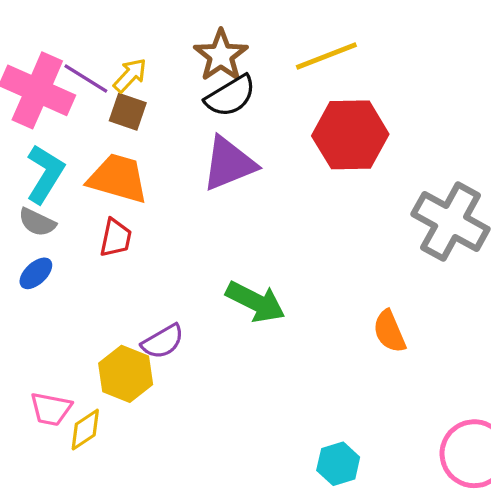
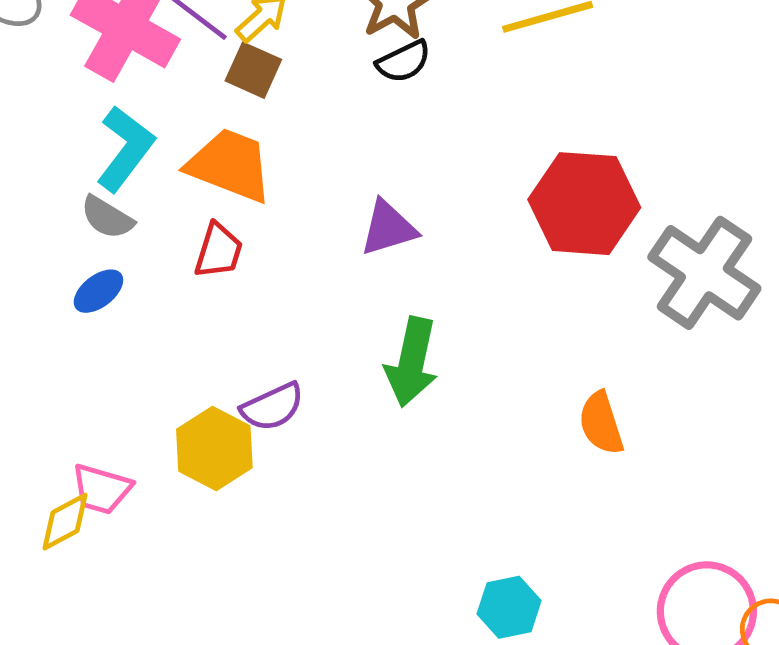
black semicircle: (230, 96) -> (404, 61), size x0.7
red hexagon: (350, 135) -> (584, 204), moved
purple triangle: (229, 164) -> (388, 228), moved, size x0.7
green arrow: (255, 302) -> (412, 362), turned 70
yellow diamond: (85, 430) -> (65, 522), moved

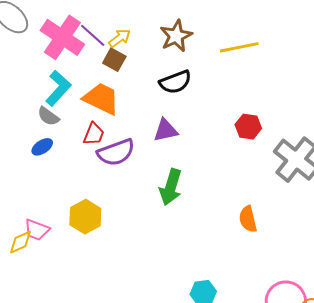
black semicircle: (404, 61) -> (175, 82), moved, size x1.4
red hexagon: (584, 204) -> (248, 127), size x0.6
purple semicircle: (272, 407) -> (116, 152), moved, size x1.4

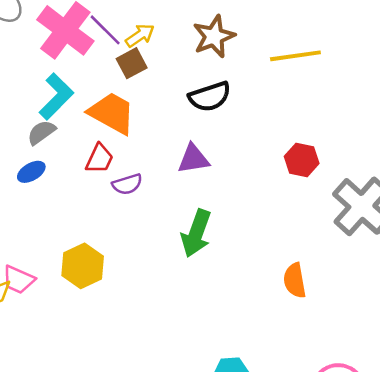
brown square: (114, 60) -> (132, 63), turned 30
gray semicircle: (48, 116) -> (41, 132), turned 105
purple semicircle: (116, 152) -> (127, 184), size x0.6

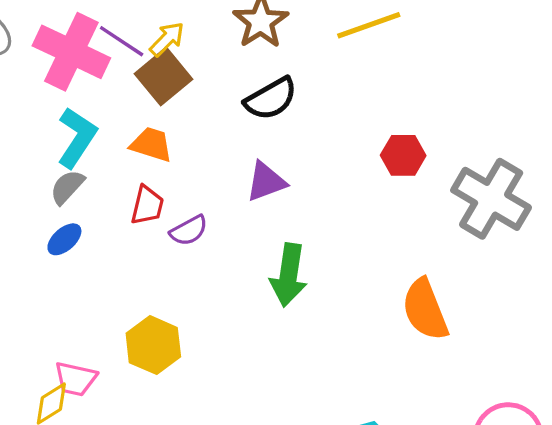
brown square: (132, 63) -> (164, 76), size x1.4
orange trapezoid: (112, 113) -> (151, 144), size x0.7
orange semicircle: (295, 281) -> (425, 310), size x1.4

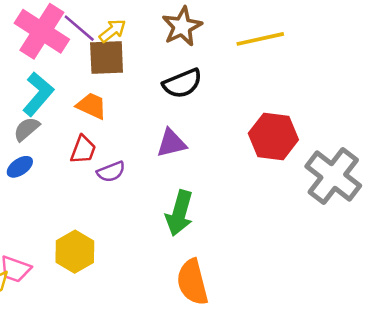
brown square: (164, 76) -> (107, 58), turned 30
red hexagon: (403, 155) -> (273, 136), size x1.5
orange semicircle: (425, 310) -> (192, 282), moved

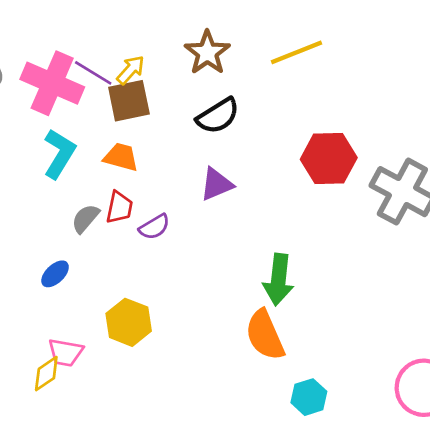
gray semicircle: (27, 129) -> (85, 218), moved
blue ellipse: (20, 167) -> (55, 274), moved
green arrow: (179, 213) -> (279, 280), moved

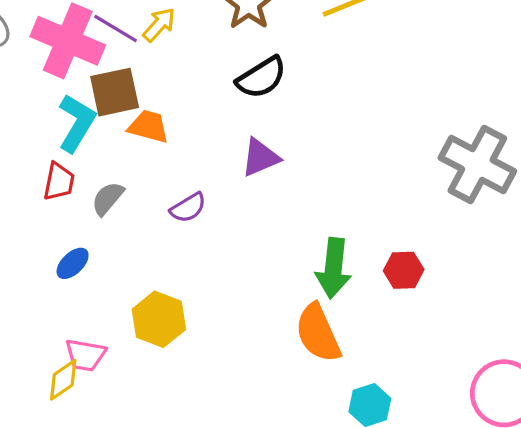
brown square: (129, 101) -> (115, 92), moved
red hexagon: (329, 158) -> (404, 270), moved, size x0.6
red trapezoid: (119, 207) -> (59, 182), moved

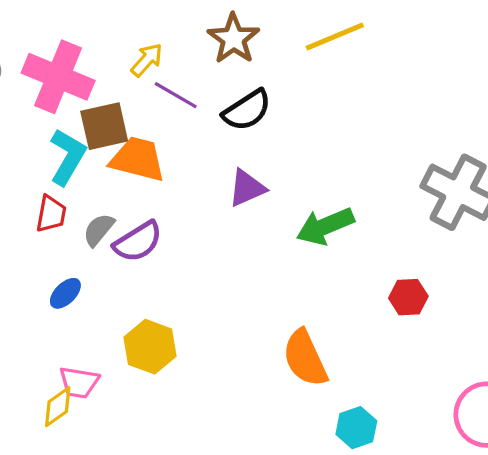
purple line: (116, 28) -> (176, 95), moved
orange trapezoid: (149, 126) -> (138, 159), size x1.4
purple semicircle: (188, 208) -> (138, 242), moved, size x1.4
green arrow: (333, 268) -> (325, 226), moved, turned 62
red hexagon: (404, 270) -> (408, 297), moved

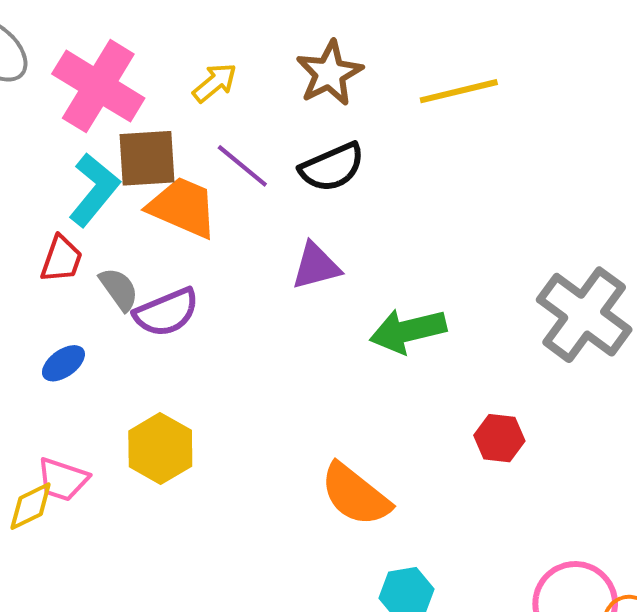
purple line: (176, 95) -> (242, 166), moved
gray semicircle: (99, 230) -> (119, 289), turned 96
orange semicircle: (305, 358) -> (355, 495), turned -36

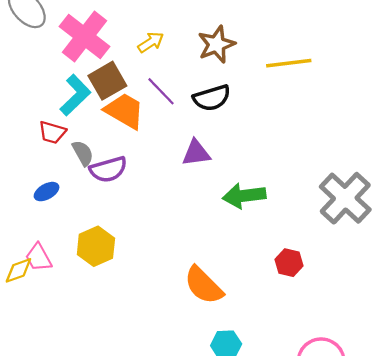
brown square: (147, 158) -> (107, 81), turned -33
red trapezoid: (61, 259) -> (52, 132), turned 80
pink trapezoid: (63, 479) -> (38, 257), turned 36

